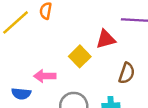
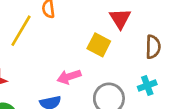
red triangle: (106, 39) -> (120, 19), turned -30

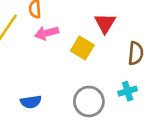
pink arrow: (69, 77) -> (47, 33), moved

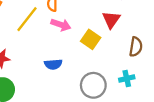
pink arrow: (47, 33) -> (61, 25), turned -150
blue semicircle: (31, 102) -> (53, 64), moved

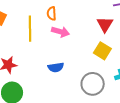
yellow line: (27, 19) -> (30, 29), turned -35
yellow square: (91, 39) -> (102, 51), moved

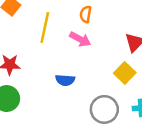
orange semicircle: (52, 13) -> (86, 14), moved

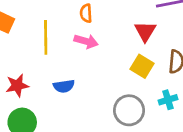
blue semicircle: (65, 80) -> (64, 86), moved

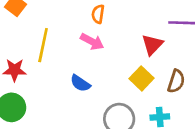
yellow line: (46, 37) -> (43, 45), moved
blue semicircle: (64, 86) -> (80, 83), moved, turned 30

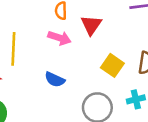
red triangle: (152, 45) -> (91, 25), moved

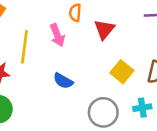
pink arrow: (59, 38) -> (57, 35), moved, turned 45

